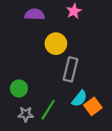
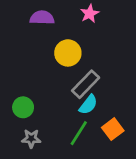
gray rectangle: (70, 69) -> (86, 84), turned 30
cyan semicircle: (79, 99) -> (88, 105), moved
green line: (48, 110) -> (79, 133), moved

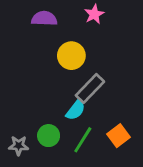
cyan semicircle: (88, 105) -> (76, 110), moved
green circle: (23, 107) -> (49, 136), moved
gray star: (31, 139) -> (19, 146), moved

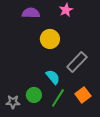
gray rectangle: (90, 88) -> (77, 62), moved
cyan semicircle: (76, 110) -> (53, 77), turned -77

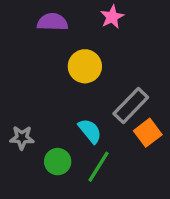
orange square: (83, 95) -> (148, 133), moved
gray star: (13, 102) -> (22, 138), moved

